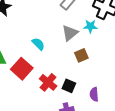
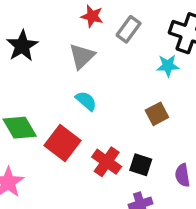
gray triangle: (70, 33) -> (82, 56), moved

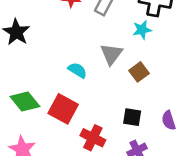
gray triangle: (82, 56) -> (111, 54), moved
red cross: (107, 162) -> (93, 138), moved

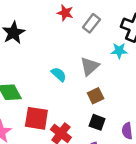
brown square: (139, 72) -> (96, 96), moved
red square: (63, 109) -> (36, 118), moved, turned -30

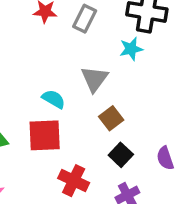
red square: (36, 118) -> (45, 135), moved
black square: (97, 122) -> (121, 155), turned 35

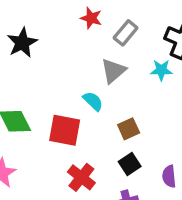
gray triangle: (94, 79) -> (113, 71), moved
cyan semicircle: (54, 99) -> (93, 101), moved

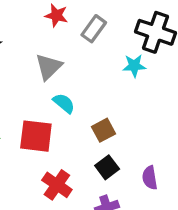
gray triangle: (113, 71) -> (49, 67), moved

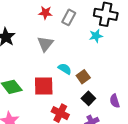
cyan semicircle: (64, 103) -> (65, 69), moved

